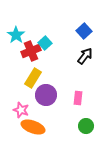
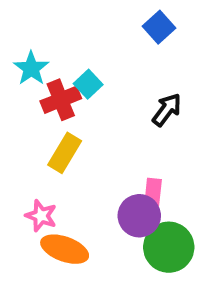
blue square: (84, 31) -> (159, 27), moved
purple circle: (46, 95) -> (139, 216), moved
green circle: (86, 126) -> (169, 247), size x1.6

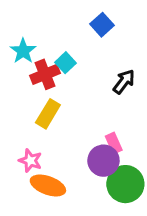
blue square: (159, 27) -> (102, 25), moved
pink rectangle: (153, 192) -> (114, 143), turned -30

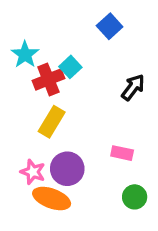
pink rectangle: (114, 143) -> (122, 153), turned -54
purple circle: (103, 161) -> (67, 169), moved
green circle: (125, 184) -> (135, 197), size x0.6

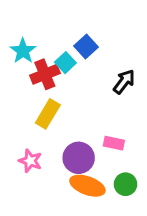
blue square: (110, 26) -> (86, 46), moved
purple circle: (67, 169) -> (79, 158), moved
orange ellipse: (52, 198) -> (87, 186), moved

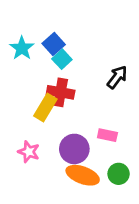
blue square: (86, 46) -> (54, 44), moved
red cross: (45, 74) -> (61, 92), moved, turned 32

